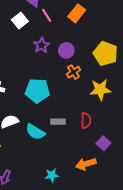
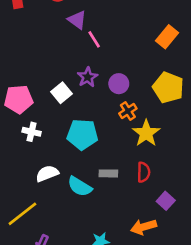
orange rectangle: (77, 13) -> (167, 37), moved
white square: (20, 20) -> (62, 93), moved
yellow star: (100, 90) -> (146, 133), moved, turned -30

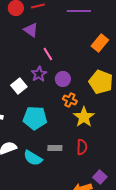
pink line: (94, 39) -> (48, 54), moved
orange cross: (128, 111) -> (70, 100), turned -32
purple square: (166, 201) -> (100, 177), moved

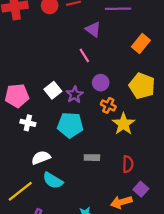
purple triangle: (31, 30) -> (93, 29), moved
purple star: (39, 74) -> (75, 95), moved
red semicircle: (82, 147) -> (128, 164), moved
cyan semicircle: (33, 158) -> (53, 180), moved

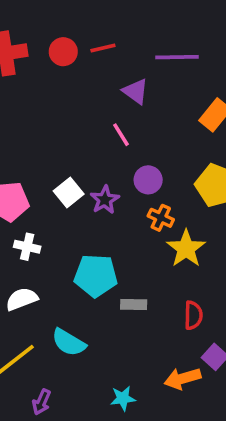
cyan pentagon: (70, 125) -> (96, 276), moved
white semicircle: (41, 158) -> (22, 299), moved

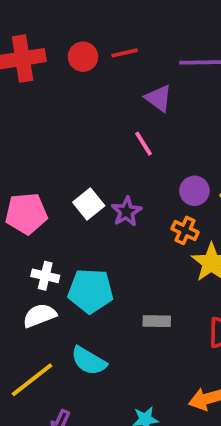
purple circle: (148, 180) -> (194, 191), moved
white cross: (27, 247) -> (45, 276), moved
cyan pentagon: (96, 276) -> (91, 291), moved

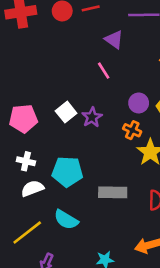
white cross: (45, 276) -> (26, 161), moved
gray rectangle: (157, 321) -> (113, 192), size x1.5

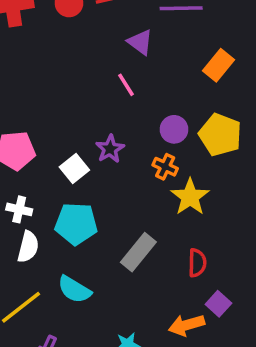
white square: (66, 112) -> (74, 168), moved
white semicircle: (32, 188) -> (28, 247), turned 125
gray rectangle: (113, 192) -> (138, 252), turned -52

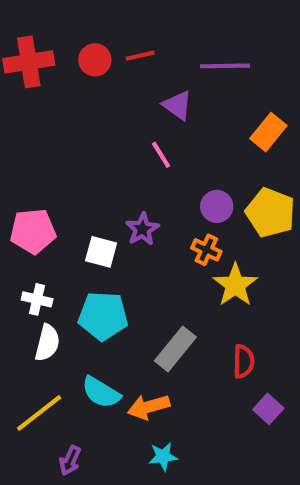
white square: (74, 168) -> (101, 252), turned -36
orange arrow: (186, 325) -> (149, 407), moved

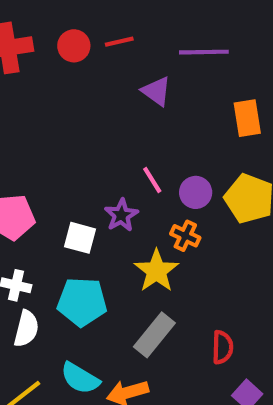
orange rectangle: (268, 132) -> (247, 118), turned -48
pink line: (161, 155) -> (152, 180), moved
yellow star: (235, 285) -> (156, 271), moved

